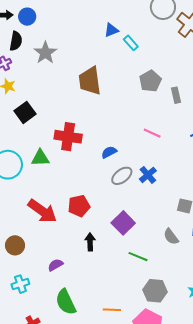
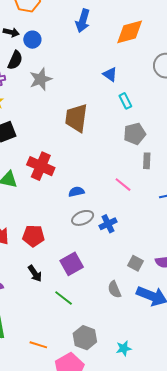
blue triangle: (111, 30) -> (110, 74), turned 42
cyan rectangle: (131, 43) -> (125, 101), moved
gray rectangle: (176, 95) -> (147, 161), moved
black arrow: (90, 242) -> (35, 273), turned 132
green line: (138, 257) -> (64, 298), moved

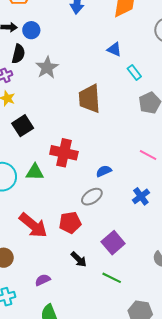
gray ellipse: (83, 218) -> (92, 197), moved

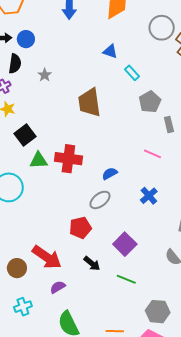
gray star: (47, 68) -> (45, 75), size x0.6
green triangle: (35, 172) -> (38, 160), moved
red arrow: (33, 225) -> (47, 257), moved

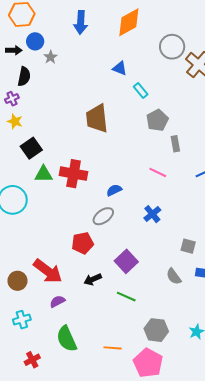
blue circle: (26, 39) -> (35, 41), moved
gray star: (45, 75) -> (51, 57), moved
black arrow: (92, 263) -> (93, 279), turned 114

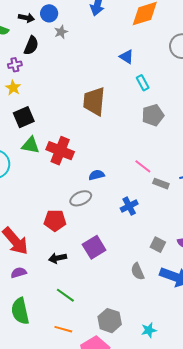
gray rectangle: (175, 144) -> (161, 184), moved, turned -70
green line: (126, 297) -> (65, 295), moved

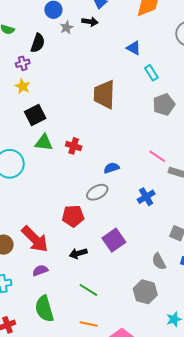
black arrow: (26, 18) -> (90, 22), moved
red cross: (60, 151) -> (74, 146), size x0.6
gray hexagon: (110, 321) -> (145, 292), moved

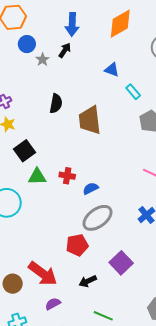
black arrow: (90, 22) -> (65, 50), turned -56
black semicircle: (38, 43) -> (56, 103), moved
blue semicircle: (112, 168) -> (91, 188), moved
gray ellipse: (97, 192) -> (97, 218), size x1.4

